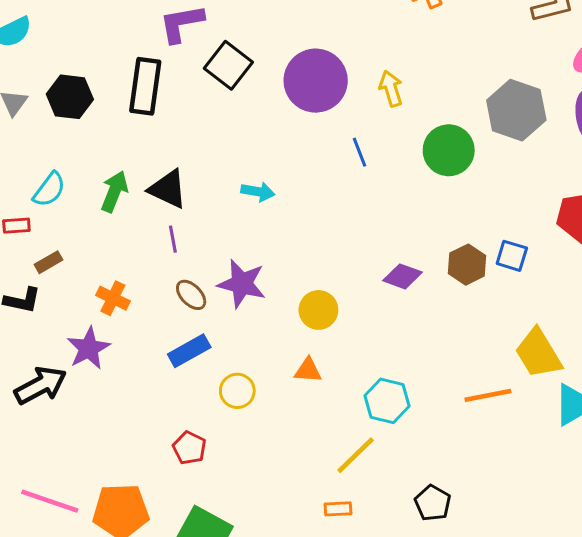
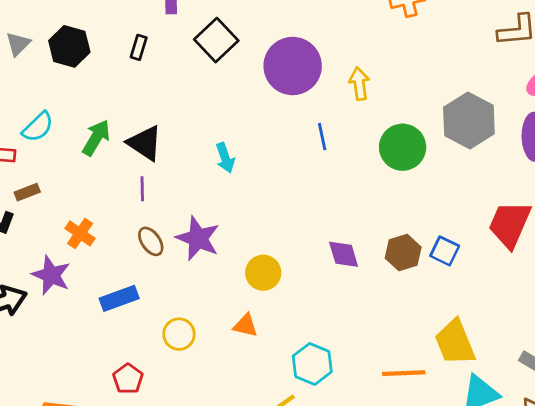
black rectangle: (145, 86) -> (139, 47), size x0.5
cyan arrow: (258, 192) -> (225, 158), turned 52
purple diamond: (403, 276) -> (344, 254), turned 44
purple star: (89, 348) -> (51, 275), turned -30
blue rectangle: (189, 351) -> (119, 298), moved

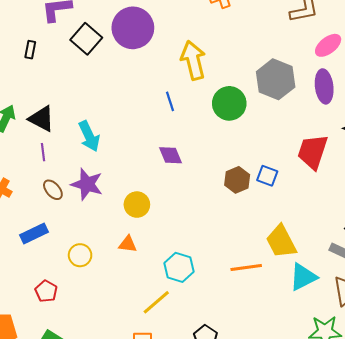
purple circle: (293, 66) -> (133, 28), moved
yellow arrow: (359, 84) -> (193, 60), size x1.6
cyan arrow: (225, 158) -> (89, 136), moved, size x1.4
purple diamond: (344, 254) -> (170, 155), moved

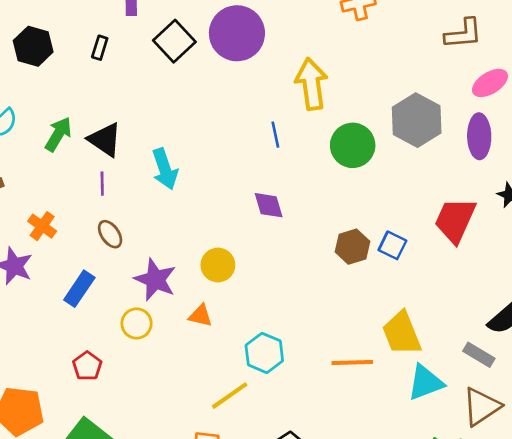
purple star: (87, 184) -> (155, 280), moved
blue rectangle: (34, 233) -> (79, 289), turned -36

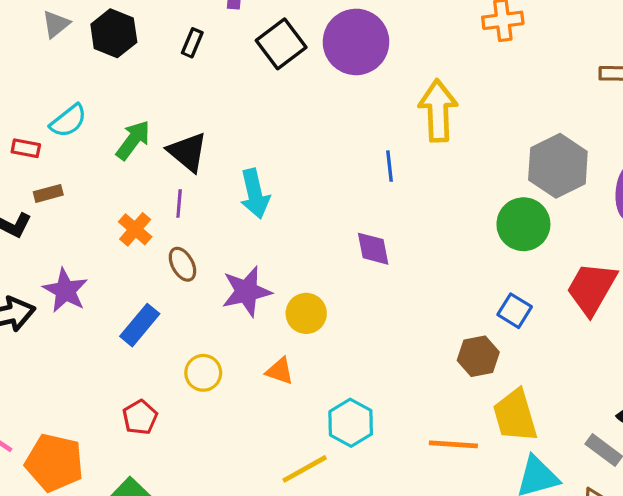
green circle: (353, 145) -> (523, 224), moved
orange cross: (42, 226) -> (135, 229), moved
brown hexagon: (352, 247) -> (478, 356), moved
purple star: (155, 280) -> (246, 291), moved, turned 30

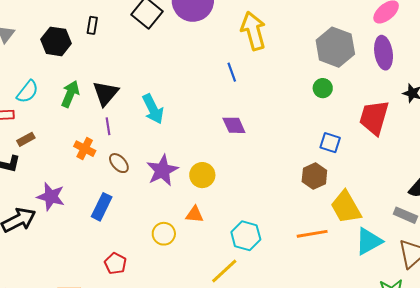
black hexagon: (114, 33) -> (56, 41), moved
black triangle: (188, 152) -> (105, 93), turned 44
green circle: (523, 224) -> (323, 88), size x0.6
yellow circle: (203, 373) -> (164, 234), moved

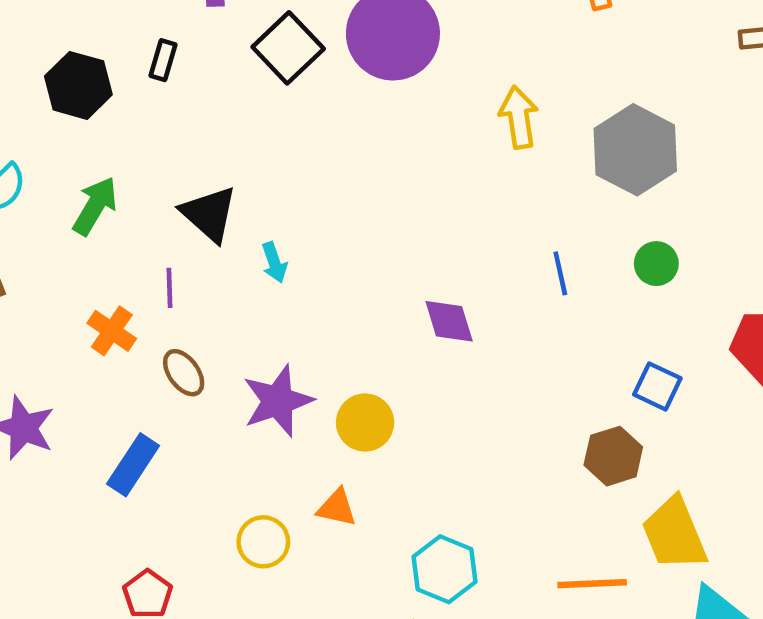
yellow arrow: (253, 31) -> (519, 117), size x0.7
gray hexagon: (335, 47) -> (635, 150), moved
blue line: (232, 72) -> (560, 273), moved
black triangle: (105, 93) -> (209, 214), moved, turned -36
cyan arrow: (153, 109) -> (274, 262), size x0.6

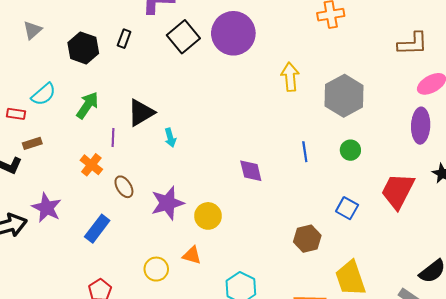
black triangle: (209, 214) -> (141, 113), turned 44
purple line: (169, 288) -> (113, 137), moved
brown hexagon: (613, 456) -> (307, 239), moved

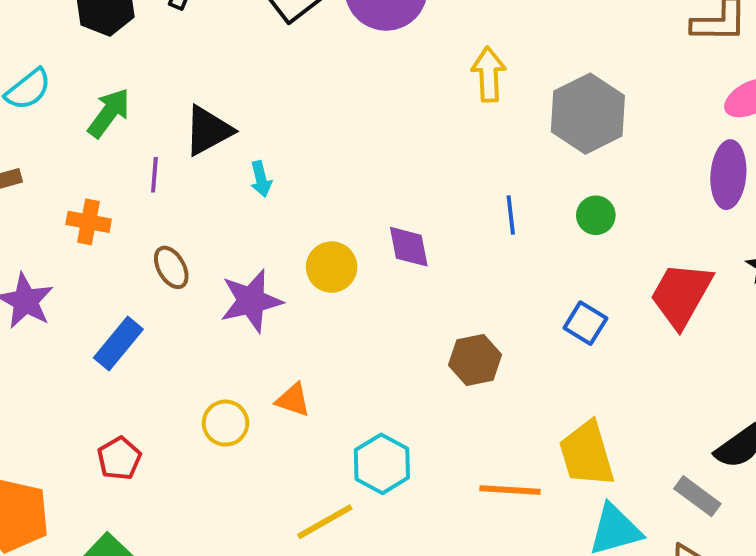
orange cross: (91, 165) -> (89, 222), moved, turned -30
yellow circle: (208, 216) -> (332, 267), moved
brown hexagon: (307, 239) -> (475, 360), moved

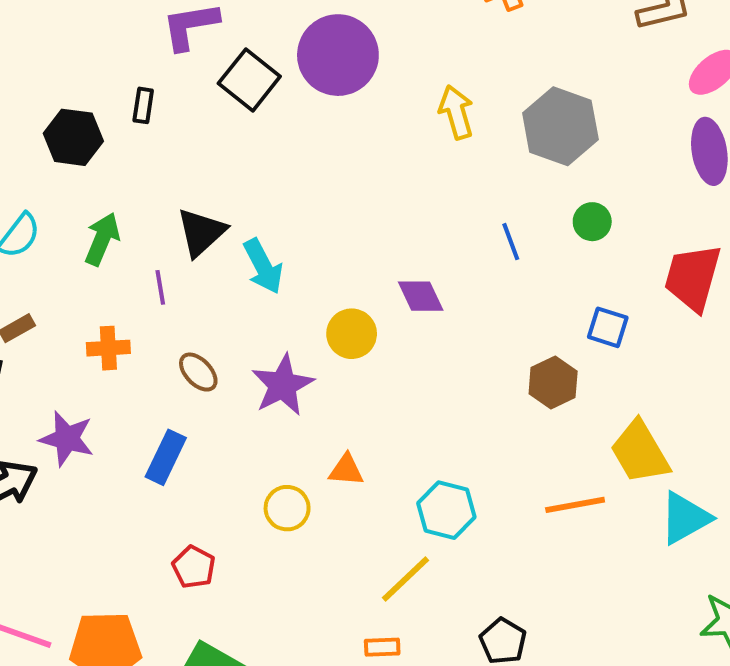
cyan arrow: (261, 179) -> (263, 266), size x1.6
brown hexagon: (475, 360) -> (553, 382), moved

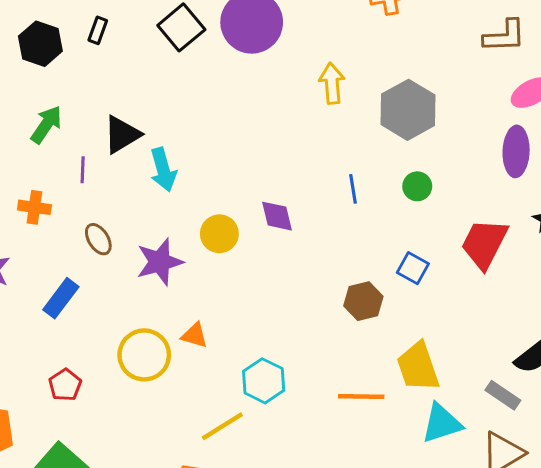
yellow circle: (287, 508) -> (144, 355), size x1.5

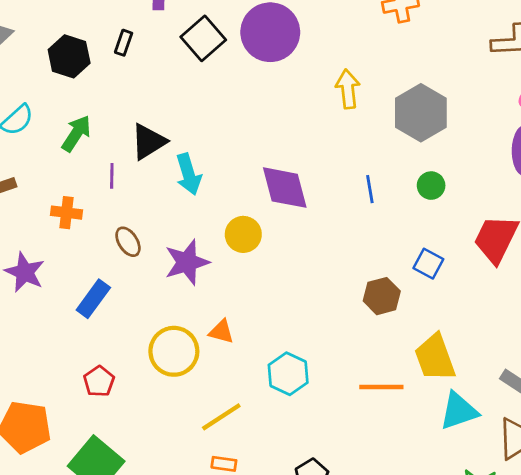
purple diamond: (277, 216) -> (285, 188), moved, size x1.5
yellow line: (222, 426) -> (221, 417), moved

